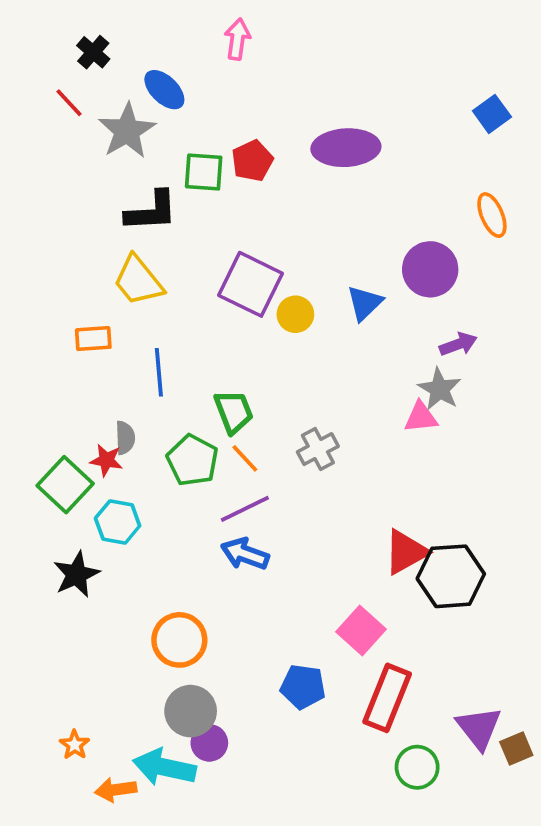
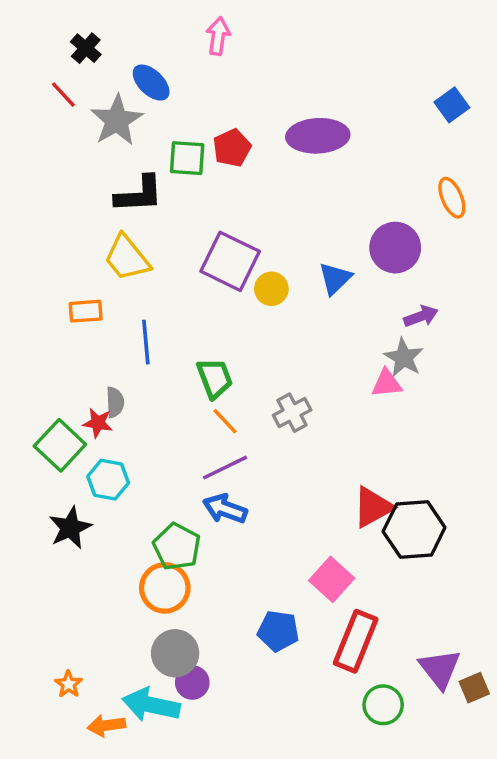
green pentagon: (192, 460) -> (177, 547), moved

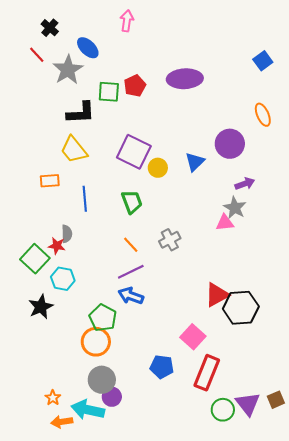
green trapezoid: (215, 378) -> (132, 202), moved
purple triangle: (440, 669) -> (248, 404), moved
orange star: (69, 684) -> (53, 398), moved

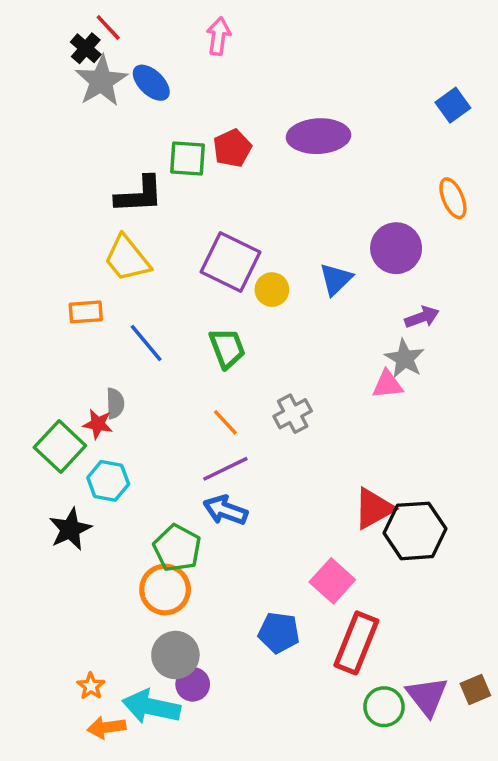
red line: (37, 55) -> (108, 28), moved
gray star: (68, 70) -> (101, 81), moved
blue line: (85, 199) -> (146, 343), turned -35

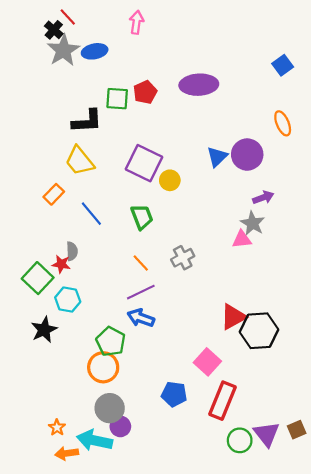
blue ellipse: (151, 83) -> (95, 51), turned -55
blue triangle: (336, 279) -> (217, 157), moved
orange rectangle: (86, 312) -> (54, 194), turned -42

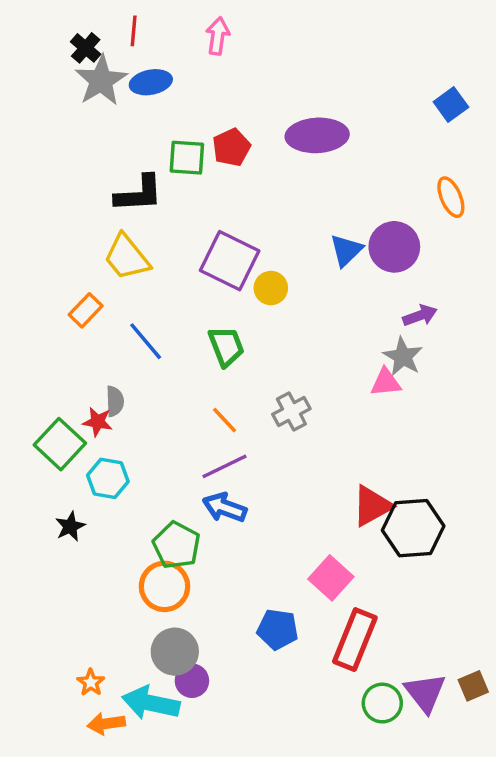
red line: (68, 17) -> (134, 31), moved, turned 48
black star: (44, 330) -> (70, 526), size x0.7

